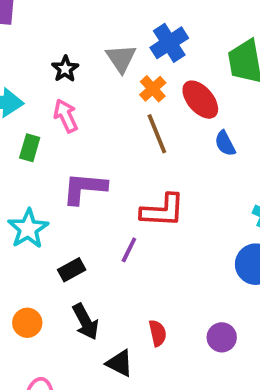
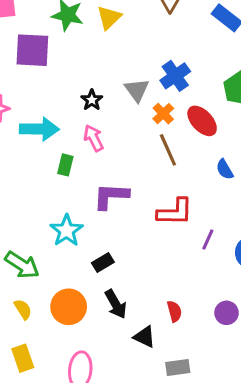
blue semicircle: (225, 143) -> (225, 169), moved
purple line: (129, 250) -> (208, 240), moved
orange circle: (27, 323) -> (69, 307), size x1.5

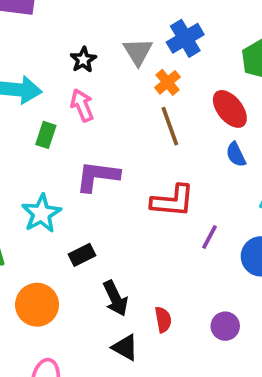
red ellipse: (202, 121) -> (230, 109), moved
black arrow: (116, 304) -> (115, 298), moved

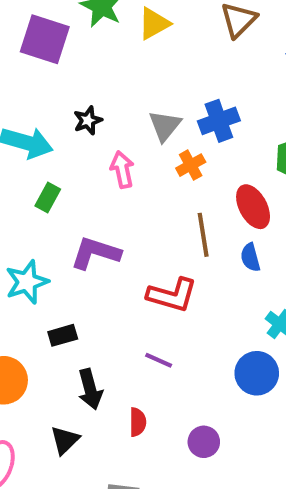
black star: (83, 60) -> (88, 121), moved
pink arrow: (82, 105) -> (122, 170), moved
brown line: (170, 126) -> (203, 235), moved
purple line: (210, 237) -> (159, 360), moved, turned 75
black triangle: (125, 347) -> (65, 440), moved, turned 36

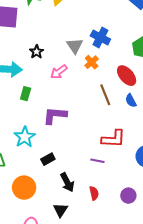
blue cross: (219, 121) -> (100, 37), turned -30
pink arrow: (122, 170) -> (59, 72), turned -102
red L-shape: (172, 295) -> (114, 139), moved

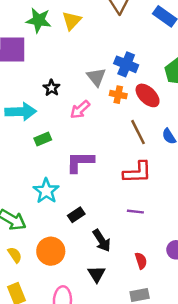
orange cross: (92, 62) -> (118, 95), turned -32
red ellipse: (127, 76) -> (148, 95), moved
green rectangle: (26, 94) -> (43, 139), turned 56
red L-shape: (114, 139) -> (137, 172), moved
red semicircle: (94, 193) -> (141, 261), moved

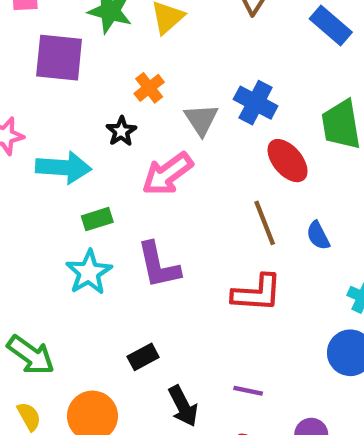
orange cross: (118, 95) -> (149, 88), moved, turned 35
pink arrow: (80, 110) -> (167, 174), size x1.4
purple L-shape: (80, 162) -> (158, 265), turned -108
cyan star: (46, 191) -> (89, 272), moved
purple line: (135, 212) -> (248, 391), moved

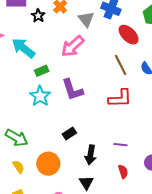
black star: (121, 131) -> (38, 16), moved
cyan arrow: (63, 167) -> (23, 48), turned -140
black arrow: (183, 406) -> (91, 155), turned 42

